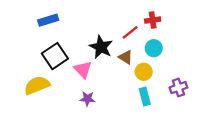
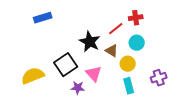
black square: (55, 56) -> (66, 65), moved
pink triangle: (83, 70) -> (94, 74), moved

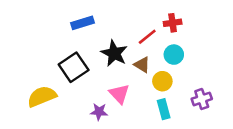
blue rectangle: (43, 18) -> (82, 23), moved
black square: (66, 65) -> (74, 67), moved

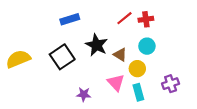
red line: (147, 37) -> (124, 18), moved
pink triangle: (119, 94) -> (116, 83), moved
yellow semicircle: (42, 96) -> (18, 59), moved

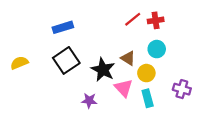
blue rectangle: (70, 19) -> (63, 27), moved
black star: (97, 45) -> (103, 70), moved
yellow semicircle: (18, 59) -> (19, 63), size x0.7
purple cross: (171, 84) -> (182, 89), turned 35

